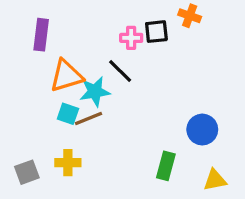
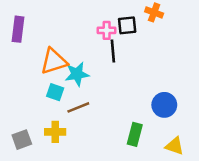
purple rectangle: (41, 35) -> (18, 29), moved
black line: (120, 71) -> (113, 51), moved, turned 40
brown line: (88, 118) -> (78, 107), moved
yellow triangle: (215, 180) -> (175, 146), turned 30

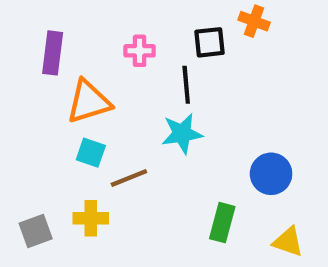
purple rectangle: (18, 29) -> (53, 53), moved
pink cross: (107, 30) -> (140, 51), moved
cyan star: (77, 74) -> (182, 134), moved

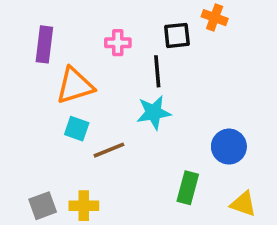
yellow cross: (91, 218) -> (84, 206), moved
gray square: (36, 231) -> (43, 206), moved

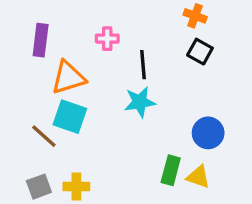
black square: (177, 35) -> (200, 52), moved, turned 35
cyan square: (77, 129) -> (70, 117), size x1.5
brown line: (109, 150) -> (44, 136), moved, turned 64
yellow triangle: (243, 204) -> (198, 177), moved

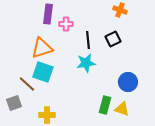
purple rectangle: (41, 40) -> (48, 14), moved
black square: (200, 52) -> (113, 39), moved, turned 35
gray square: (39, 187) -> (14, 103), moved

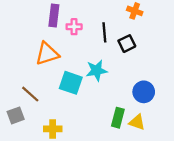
black line: (88, 40) -> (104, 32), moved
cyan square: (43, 72) -> (71, 83), moved

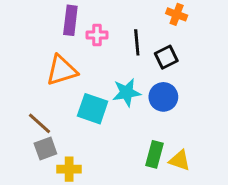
blue circle: (144, 92) -> (163, 97), moved
gray square: (16, 115) -> (45, 149), moved

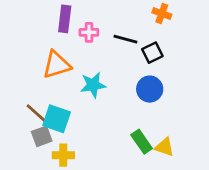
black line: (137, 42) -> (125, 39), turned -70
cyan star: (126, 92) -> (93, 85), moved
cyan square: (93, 109) -> (57, 119), moved
green rectangle: (155, 154) -> (142, 142), turned -50

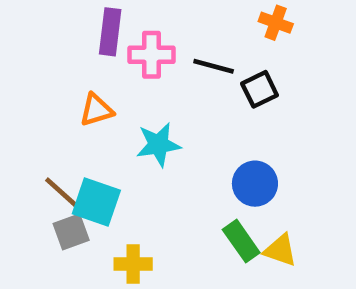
pink cross: (89, 32) -> (152, 55), size x1.4
orange triangle: (57, 65) -> (96, 110), size x0.7
blue circle: (150, 89) -> (255, 184), moved
yellow cross: (63, 155) -> (133, 264), moved

